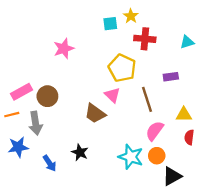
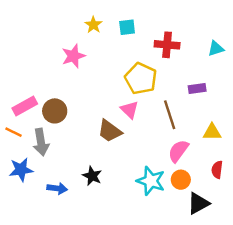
yellow star: (131, 16) -> (93, 25), moved
orange line: (12, 115) -> (13, 132), turned 40
red semicircle: (189, 137) -> (217, 170), moved
blue arrow: (50, 163) -> (57, 188), turned -49

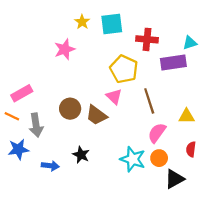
cyan square: (127, 27) -> (112, 24), size x1.5
purple rectangle: (197, 88) -> (173, 62), moved, size x1.6
brown circle: (55, 111) -> (70, 109), moved

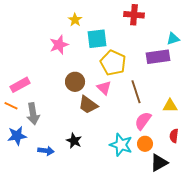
cyan square: (112, 24) -> (97, 39), moved
red cross: (147, 39) -> (134, 15), moved
brown circle: (70, 109) -> (75, 82), moved

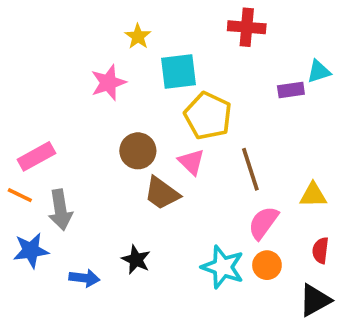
purple rectangle: (158, 57) -> (291, 90), moved, size x0.6
black triangle: (159, 163) -> (315, 300), moved

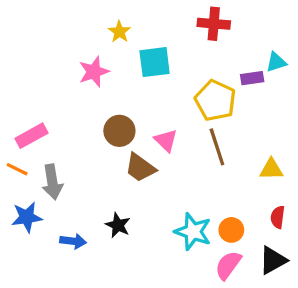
yellow pentagon: (208, 116) -> (215, 100), moved
pink semicircle: (263, 223) -> (228, 265), moved

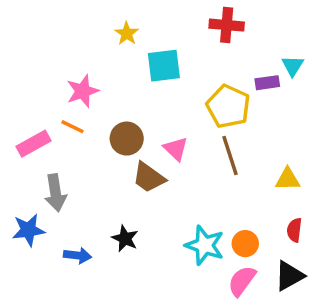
cyan triangle: (276, 62) -> (293, 66), turned -40
pink star: (94, 72) -> (83, 91), moved
orange line: (17, 169) -> (72, 127), moved

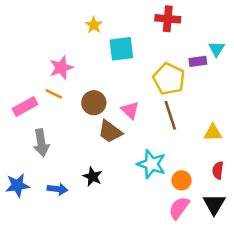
blue star: (28, 230) -> (17, 185), moved
cyan star: (205, 245) -> (151, 164), moved
black triangle: (289, 276) -> (214, 204), turned -30

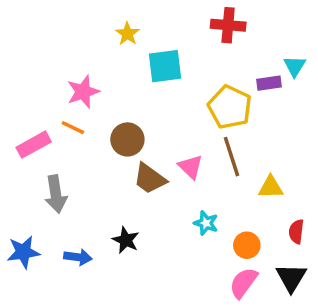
pink triangle: (130, 110) -> (191, 167), moved
yellow triangle: (213, 133) -> (271, 187), moved
cyan star: (151, 164) -> (206, 223), size x0.6

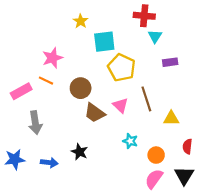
cyan triangle: (295, 66) -> (155, 36), moved
purple rectangle: (269, 83) -> (170, 62), moved
yellow pentagon: (230, 107) -> (122, 68), moved

